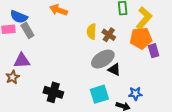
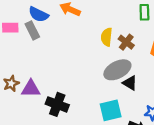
blue semicircle: (19, 17) -> (38, 14), moved
purple triangle: (22, 61) -> (31, 89), moved

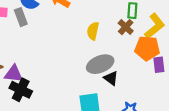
brown cross: (126, 42) -> (126, 27), moved
black cross: (57, 104) -> (21, 90), moved

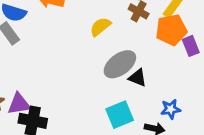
yellow semicircle: (93, 31) -> (100, 27), turned 54

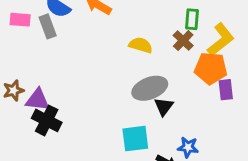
yellow semicircle: (100, 27) -> (141, 45), turned 40
black triangle: (138, 78) -> (164, 107), turned 30

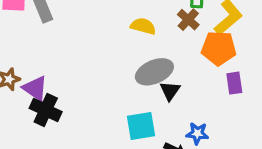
purple rectangle: (226, 90) -> (234, 83), moved
purple triangle: (38, 100) -> (35, 88), turned 30

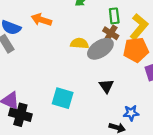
gray ellipse: (154, 72) -> (100, 49), moved
cyan square: (141, 126) -> (63, 98), moved, turned 35

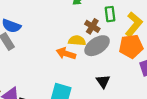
orange arrow: (41, 20) -> (66, 53), moved
brown cross: (111, 33) -> (92, 26), moved

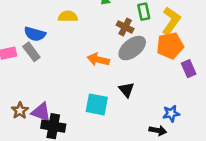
yellow semicircle: (77, 41) -> (68, 16), moved
black triangle: (103, 81) -> (127, 90), moved

